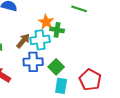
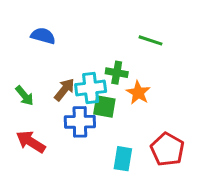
orange star: (46, 22) -> (138, 93), moved
green square: (56, 67) -> (104, 106), moved, turned -35

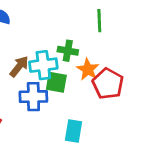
green line: (150, 40) -> (99, 21), turned 70
red pentagon: (167, 149) -> (108, 84), moved

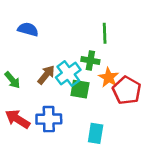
green line: (99, 21) -> (105, 33), moved
cyan cross: (43, 65) -> (68, 74), turned -30
blue cross: (33, 97) -> (49, 119), moved

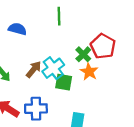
green line: (105, 33) -> (59, 16), moved
green cross: (90, 61) -> (83, 54), moved, turned 35
red pentagon: (127, 90) -> (103, 46), moved

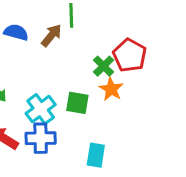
cyan cross: (53, 68) -> (41, 109), moved
brown arrow: (34, 69) -> (51, 35), moved

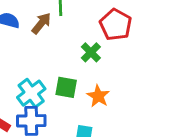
red pentagon: (130, 55) -> (116, 25), moved
orange star: (111, 89) -> (98, 96), moved

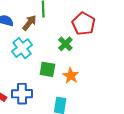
cyan cross: (31, 93) -> (22, 48), moved

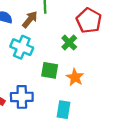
cyan cross: (22, 48) -> (22, 47), turned -30

